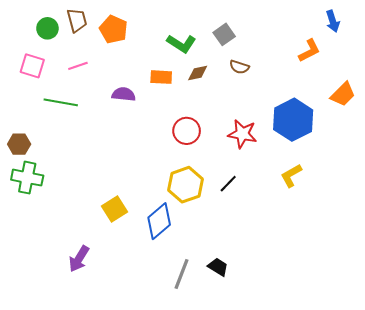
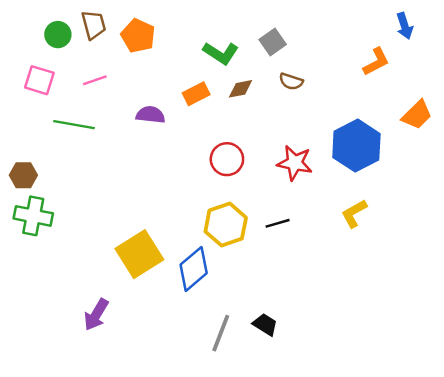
orange rectangle: (161, 77) -> (196, 94), turned -30
black line: (228, 184) -> (278, 223), turned 30
yellow square: (114, 209) -> (139, 254), size x1.5

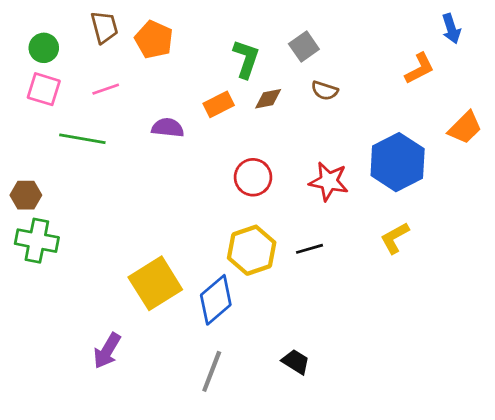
green circle: (58, 35) -> (44, 48), moved
green L-shape: (221, 53) -> (246, 59), turned -104
gray line: (221, 333) -> (212, 371), moved

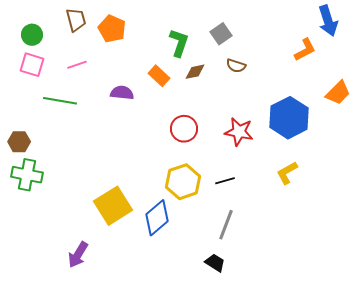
blue arrow: (451, 29) -> (328, 21), size x1.4
orange rectangle: (219, 104) -> (159, 76), turned 70
gray line: (212, 371) -> (226, 225), moved

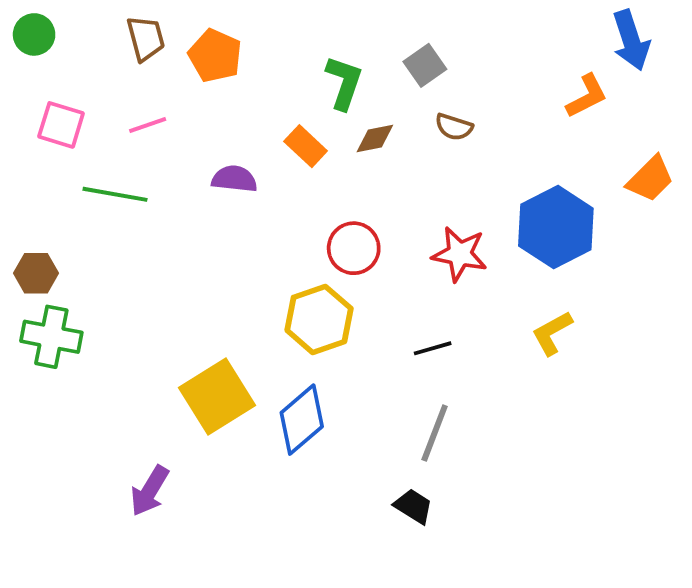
green circle: (32, 35) -> (34, 34), moved
yellow hexagon: (183, 182) -> (319, 319), moved

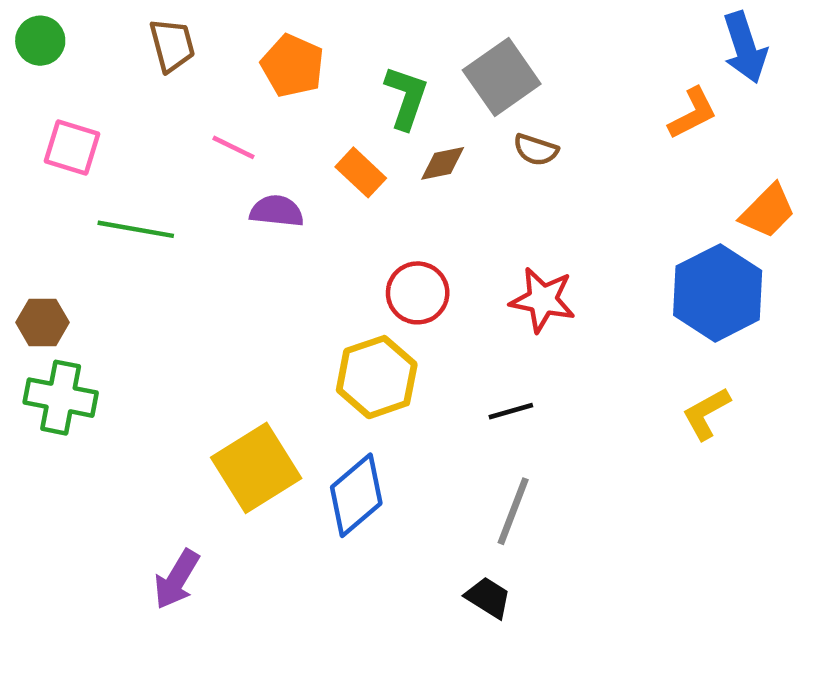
orange pentagon: (215, 56) -> (293, 66), moved
gray square: (425, 65) -> (502, 77), size x1.5
pink line: (148, 125) -> (233, 147), moved, turned 45
blue hexagon: (556, 227) -> (718, 293), moved
yellow L-shape: (552, 333) -> (706, 413), moved

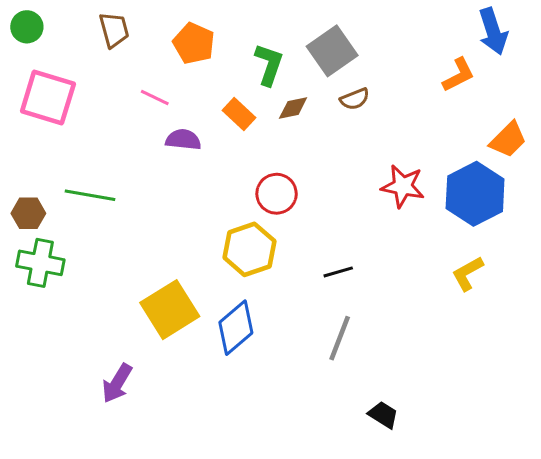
pink square: (72, 147) -> (48, 97), size x1.5
brown semicircle: (536, 150) -> (355, 99), turned -40
green line: (136, 229) -> (90, 195), moved
red star: (543, 300) -> (403, 186), moved
black trapezoid: (488, 598) -> (383, 415), moved

